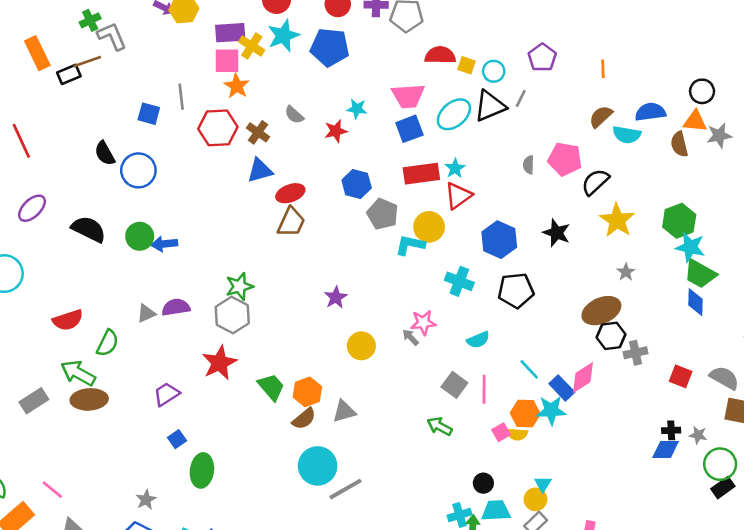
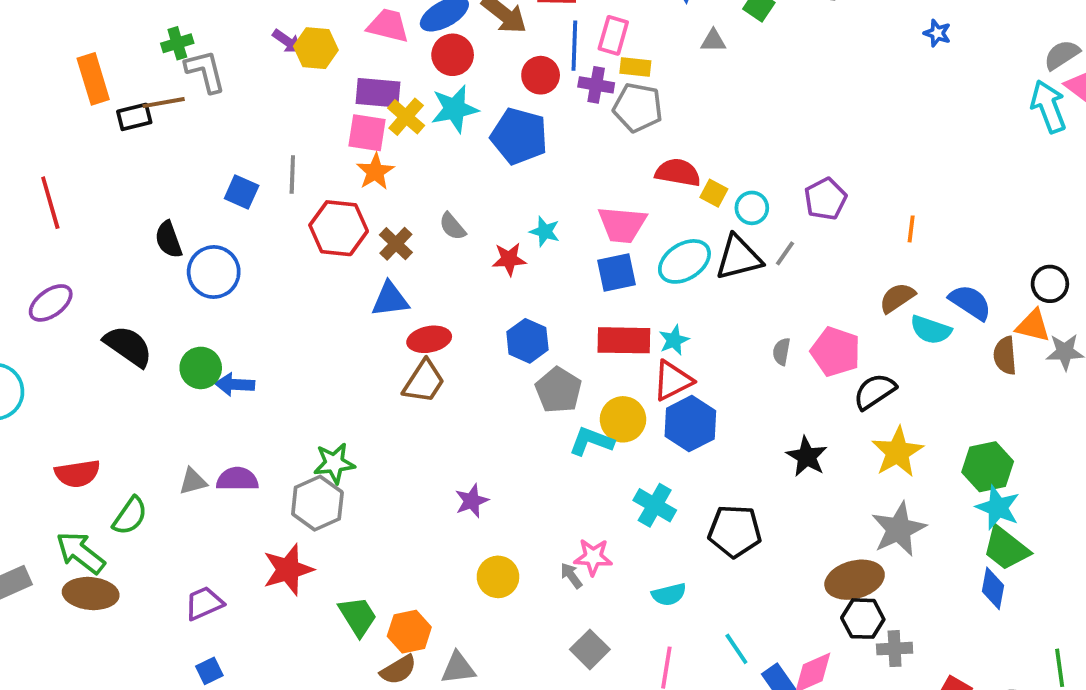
blue semicircle: (650, 112) -> (970, 302), turned 32
blue hexagon: (499, 240) -> (690, 424), moved
gray star: (626, 272) -> (899, 529), size x2.0
gray square: (454, 385) -> (590, 649), moved

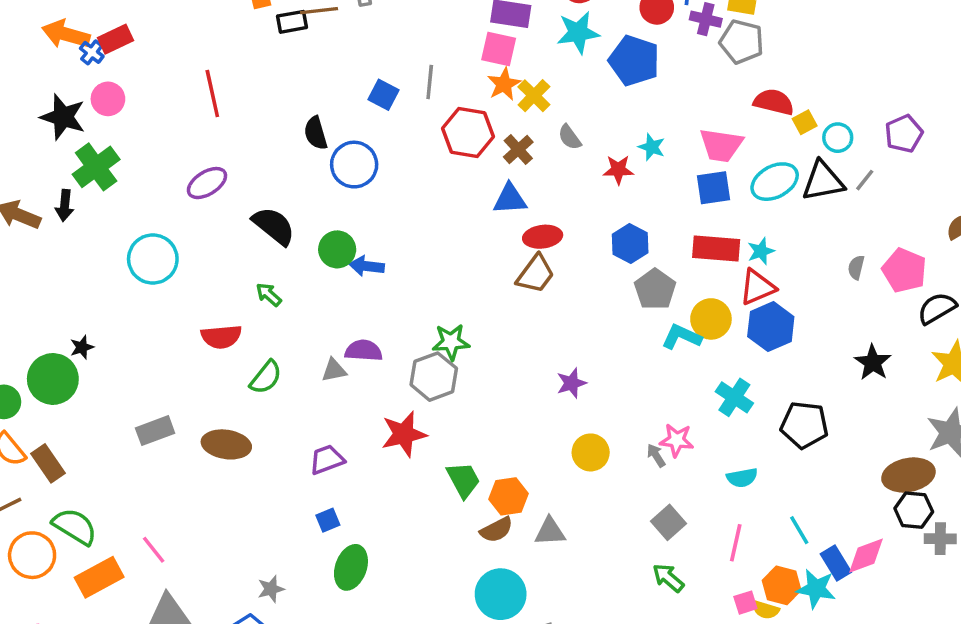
yellow cross: (406, 117) -> (534, 96), moved
yellow square: (714, 193) -> (805, 122), turned 30
gray triangle: (193, 481) -> (334, 370), moved
green arrow: (81, 553) -> (269, 295), moved, size x0.6

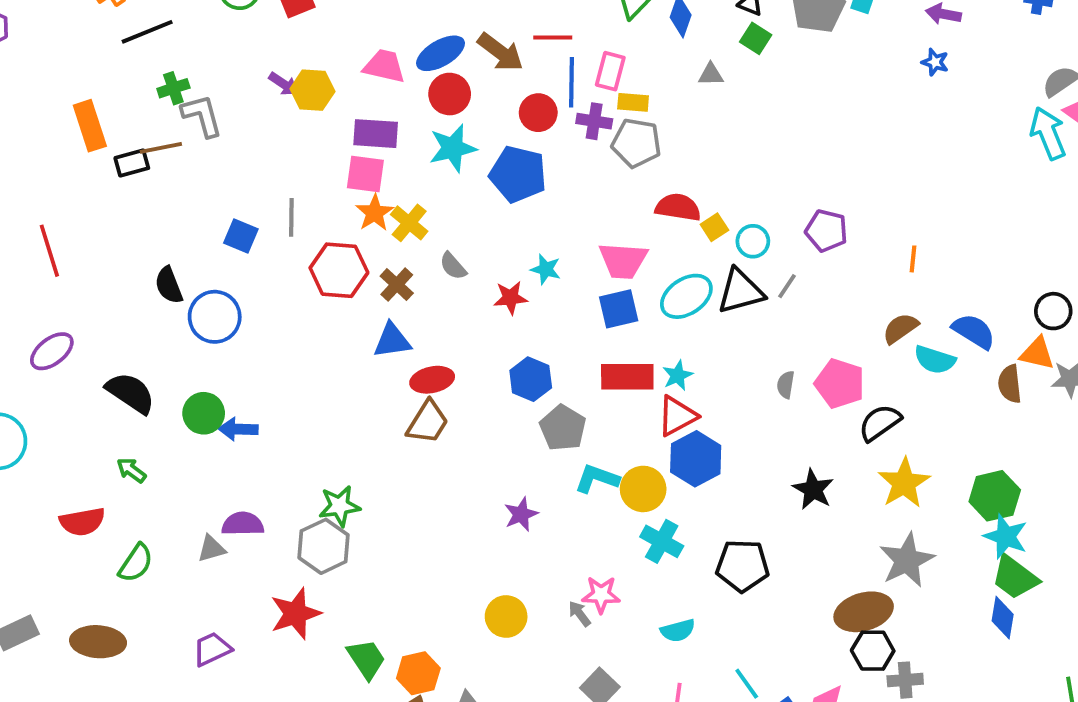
purple pentagon: (904, 134) -> (826, 231), turned -30
yellow circle: (711, 319) -> (643, 489), moved
purple star: (571, 383) -> (521, 514), moved

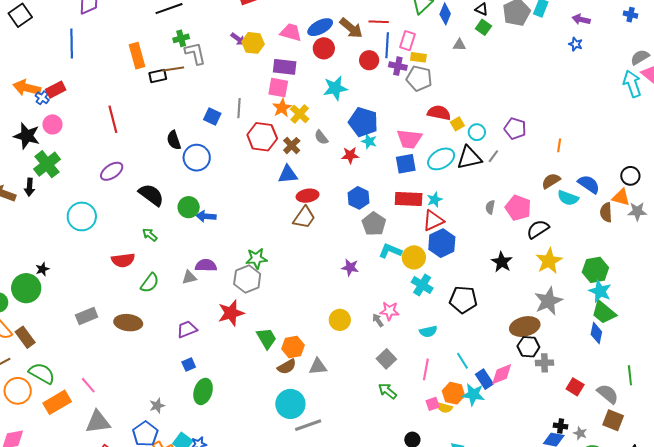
cyan star: (453, 148) -> (335, 88), moved
blue pentagon: (518, 174) -> (363, 122), moved
purple star: (521, 514) -> (350, 267), turned 30

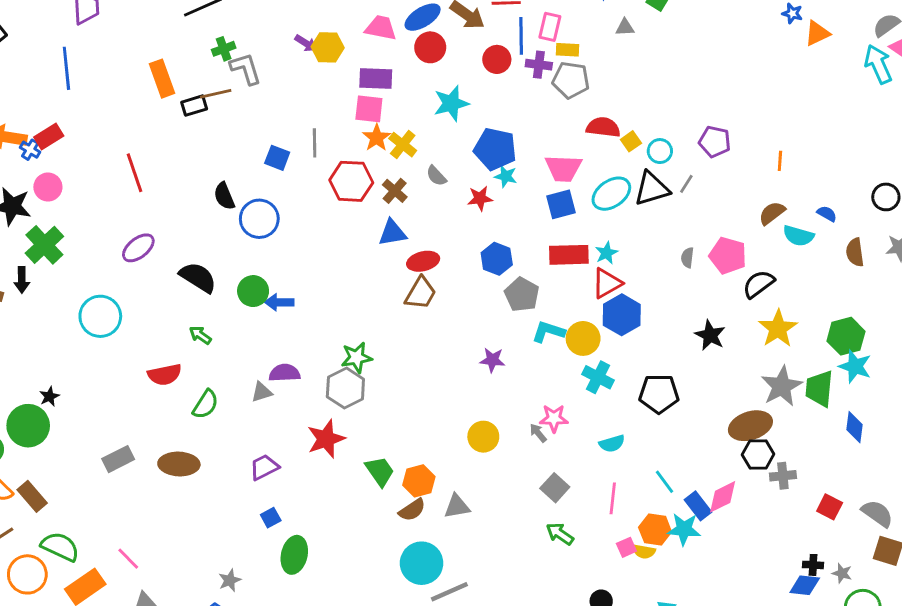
blue semicircle: (589, 184) -> (827, 214), size x0.6
orange triangle: (621, 197) -> (817, 33), moved, turned -36
green trapezoid: (604, 312) -> (819, 389), moved, turned 60

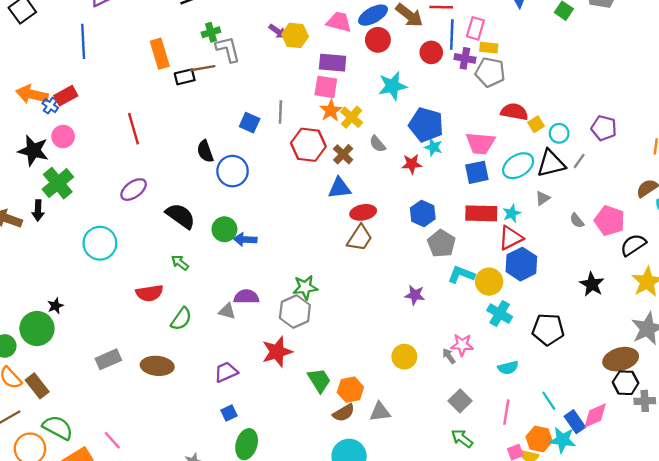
gray triangle: (625, 27) -> (543, 198), moved, turned -35
gray semicircle: (687, 258) -> (577, 221), turned -49
gray triangle: (262, 392) -> (227, 311), turned 30

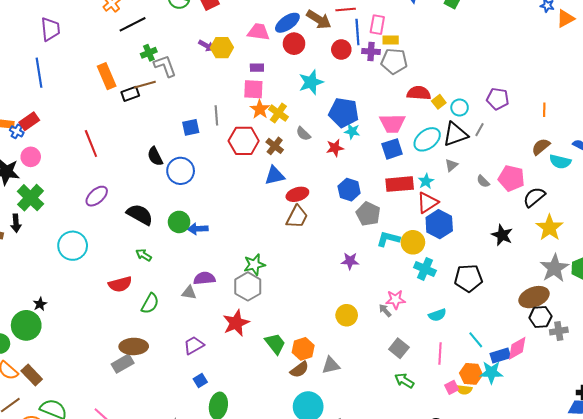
purple rectangle: (333, 63) -> (257, 68), size x0.6
blue square: (250, 123) -> (191, 127), turned -30
gray rectangle: (108, 359) -> (123, 364), moved
blue rectangle: (575, 422) -> (500, 355), turned -66

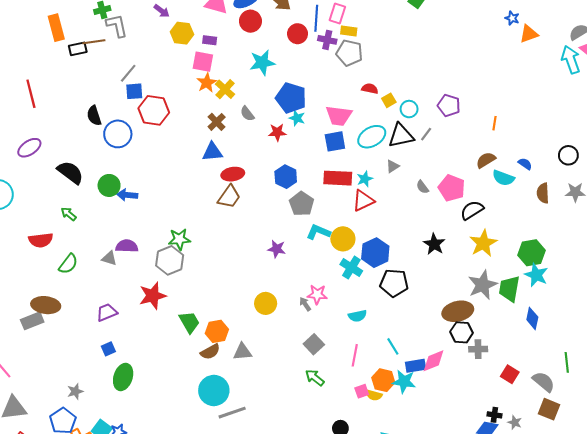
yellow hexagon: (222, 48) -> (182, 33), moved
red semicircle: (419, 93) -> (370, 89), size x0.7
gray line: (216, 115) -> (128, 73), moved, turned 36
red hexagon: (244, 141) -> (154, 110), moved
blue hexagon: (439, 224) -> (375, 253), moved

